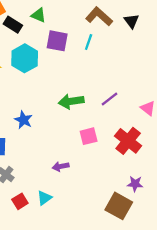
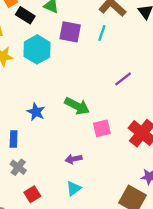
purple line: (109, 99) -> (123, 79), moved
green arrow: (71, 101) -> (77, 106), moved, turned -145
cyan triangle: (44, 198) -> (74, 188), moved

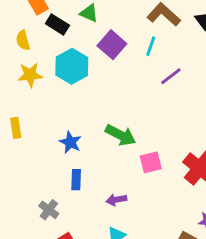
purple square: (70, 32) -> (112, 45), turned 30
purple line: (123, 79) -> (171, 76), moved
blue rectangle: (14, 139) -> (76, 180), moved

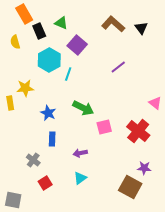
black rectangle: (57, 25) -> (39, 31), turned 35
cyan line: (151, 46) -> (68, 74), moved
yellow star: (30, 75) -> (25, 88), moved

